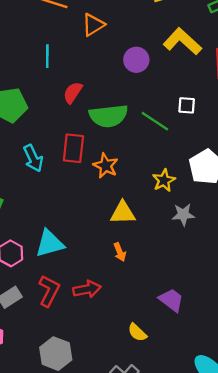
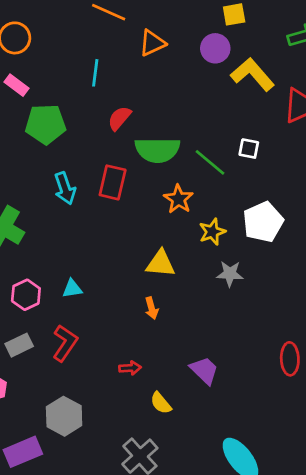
purple circle: (136, 60) -> (215, 48), moved
orange star: (106, 166) -> (178, 199), moved
cyan triangle: (50, 243) -> (72, 289), size x0.6
red arrow: (87, 289) -> (130, 368), moved, size x0.7

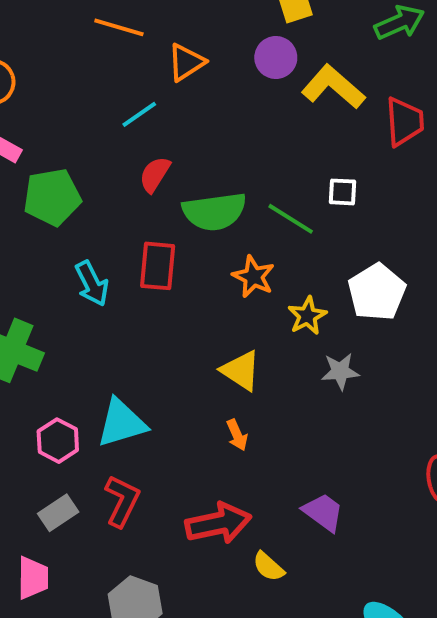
cyan line: (95, 73) -> (139, 114), moved, turned 56
yellow triangle: (160, 263) -> (241, 371), turned 36
cyan triangle: (72, 289) -> (122, 423), size x1.8
red arrow: (130, 368) -> (218, 523), size x2.0

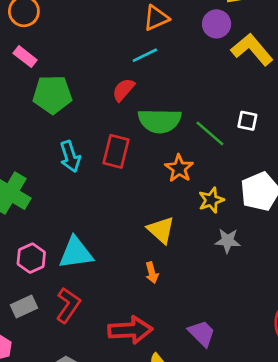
cyan line: (139, 114) -> (145, 55), moved

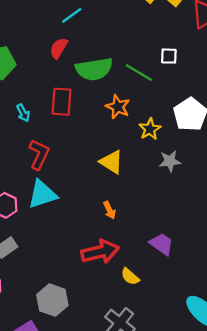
cyan arrow: (70, 156) -> (23, 113), size x0.7
orange arrow: (152, 273) -> (109, 210), moved
red L-shape: (68, 305) -> (39, 154), moved

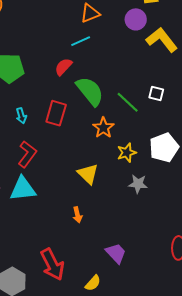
green semicircle: (94, 69) -> (90, 91), turned -132
red arrow: (100, 252) -> (52, 264), moved, turned 64
yellow semicircle: (130, 277) -> (93, 283), moved, turned -102

